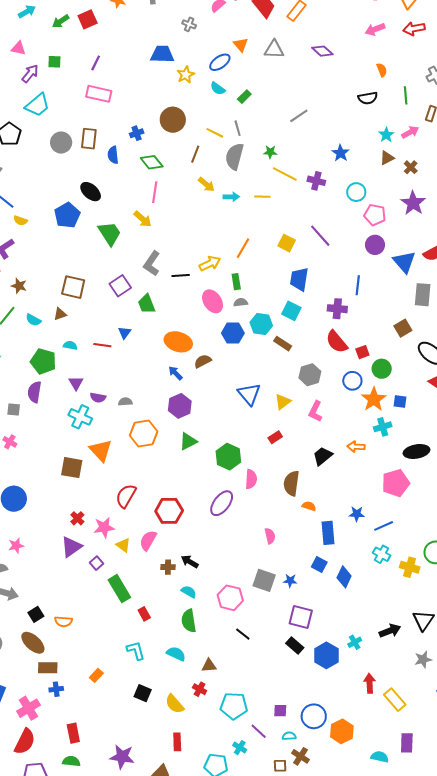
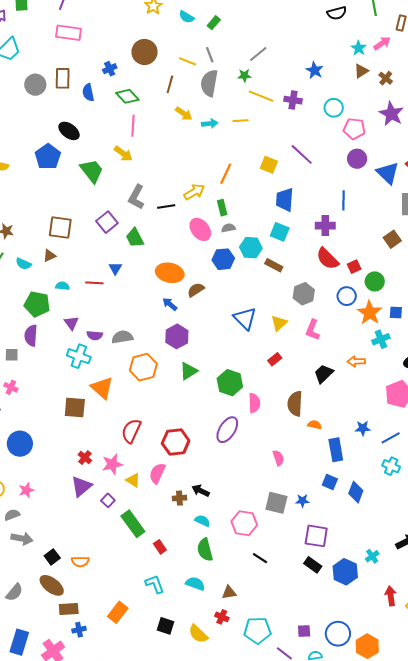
gray line: (299, 116) -> (258, 54), moved
gray semicircle: (125, 402) -> (122, 337), size x1.5
orange rectangle: (96, 675) -> (118, 612), size x1.5

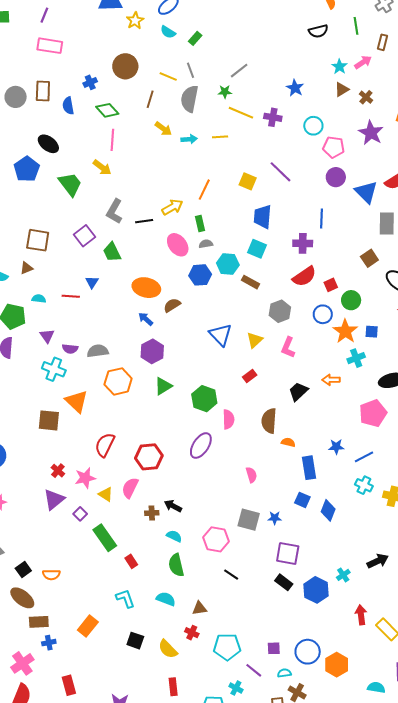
red semicircle: (327, 259) -> (304, 276), turned -80

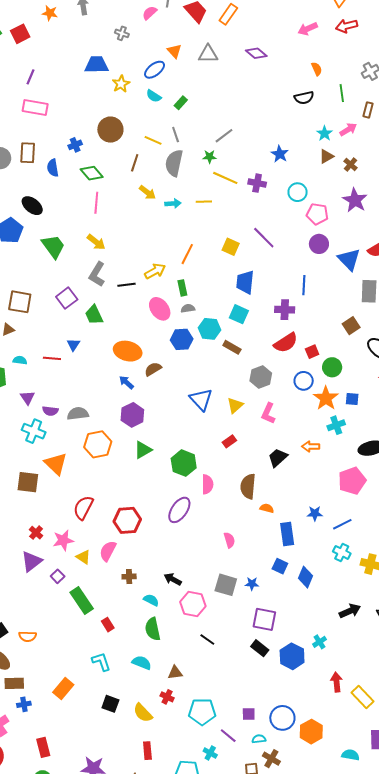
yellow arrow: (102, 168) -> (96, 242), moved
black arrow: (173, 506) -> (173, 579), moved
black arrow: (378, 561) -> (350, 611), moved

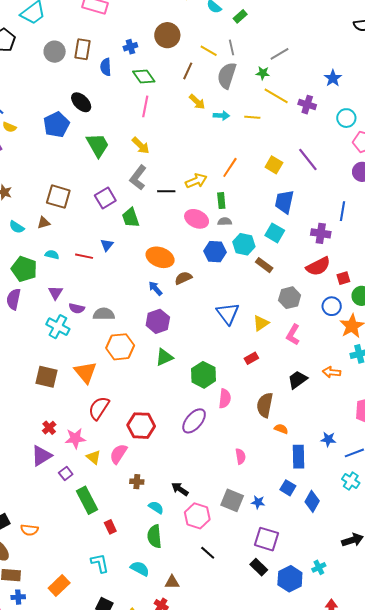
pink ellipse: (160, 309) -> (197, 219), turned -35
orange triangle: (56, 464) -> (85, 372), moved

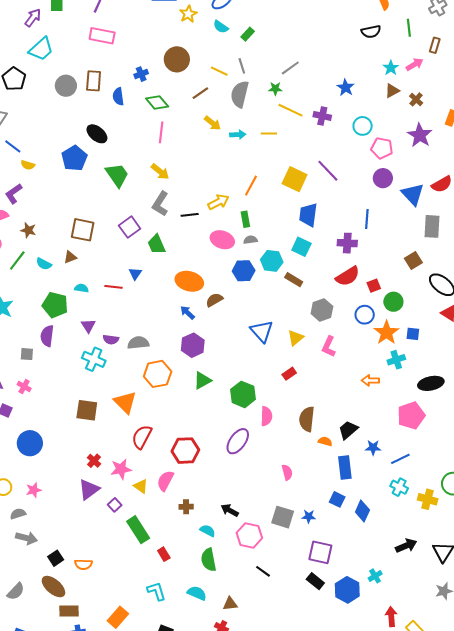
brown line: (188, 71) -> (200, 93), turned 36
yellow square: (274, 165) -> (295, 179), size x1.4
black trapezoid: (298, 380) -> (348, 430), moved

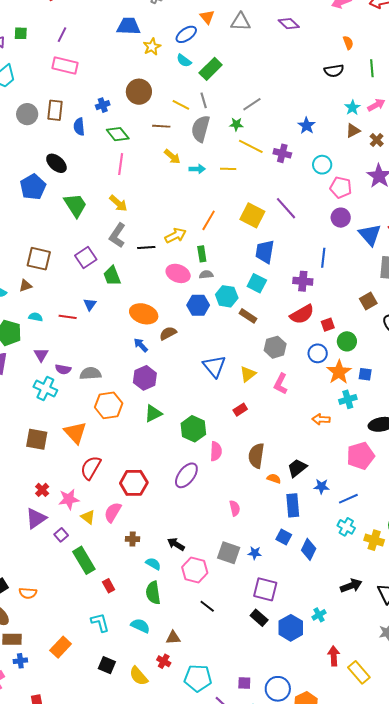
green rectangle: (248, 34) -> (211, 69), size x1.6
brown line: (200, 93) -> (161, 126), turned 36

